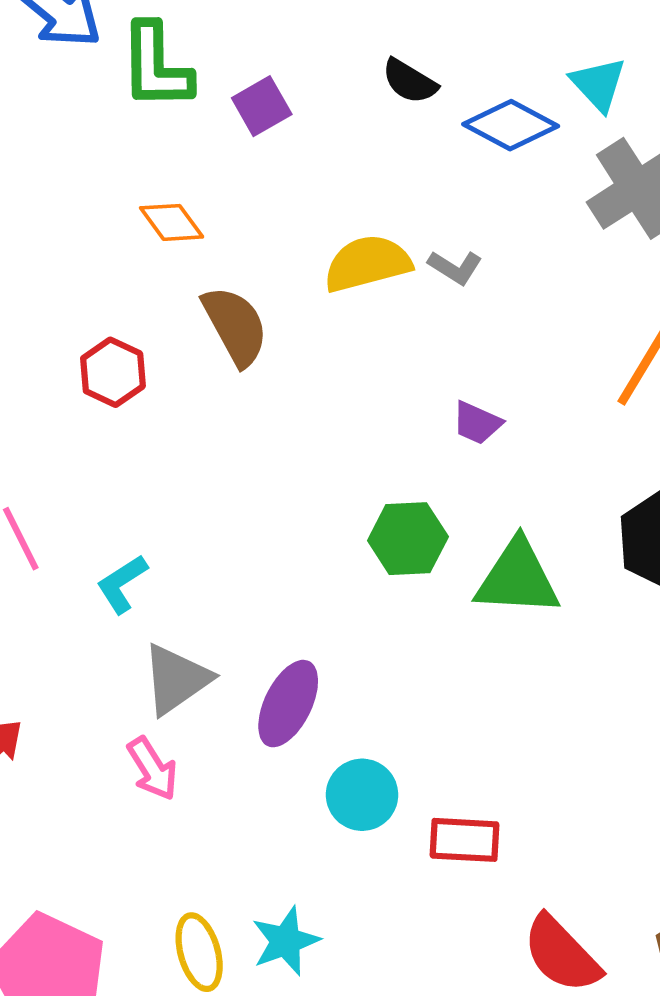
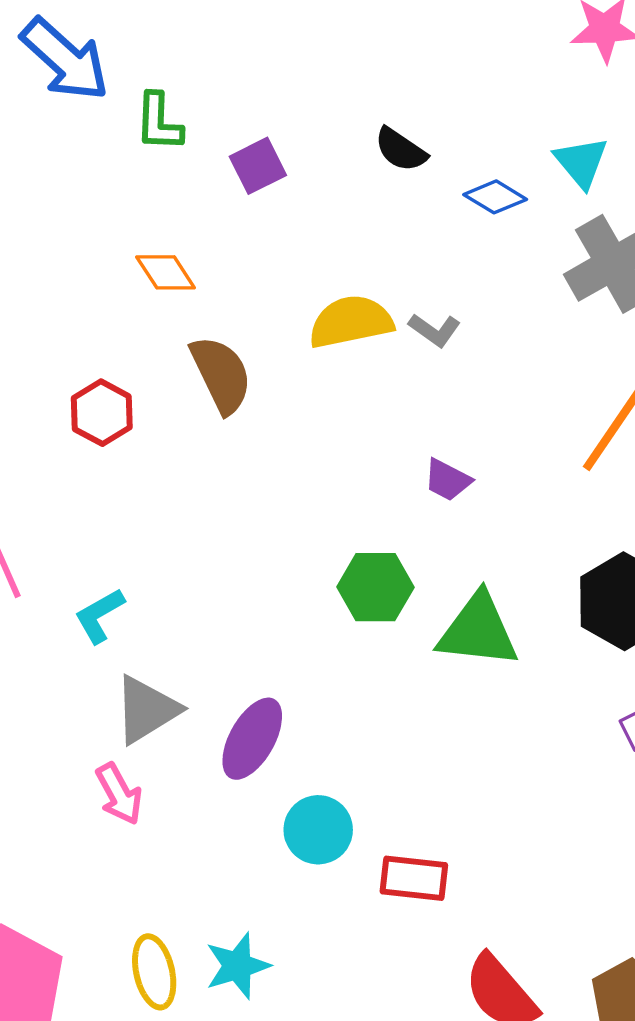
green L-shape: (156, 66) -> (159, 122), size x0.7
blue diamond: (511, 125) -> (495, 197), size x0.7

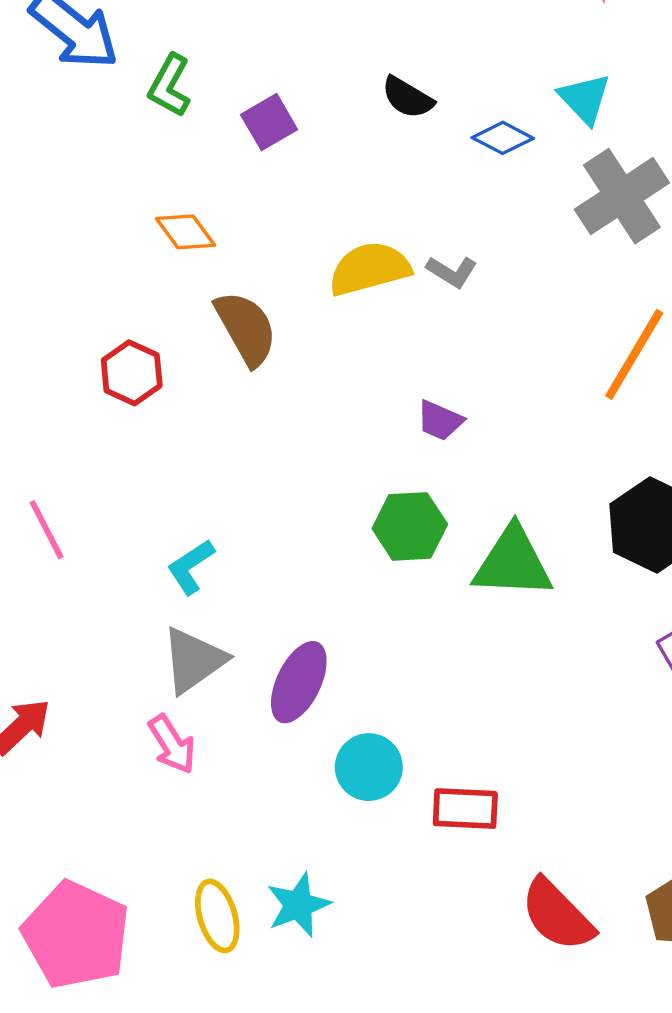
green L-shape: (159, 122) -> (170, 86), turned 30
purple trapezoid: (447, 480) -> (440, 420), moved
cyan L-shape: (99, 616) -> (191, 567), moved

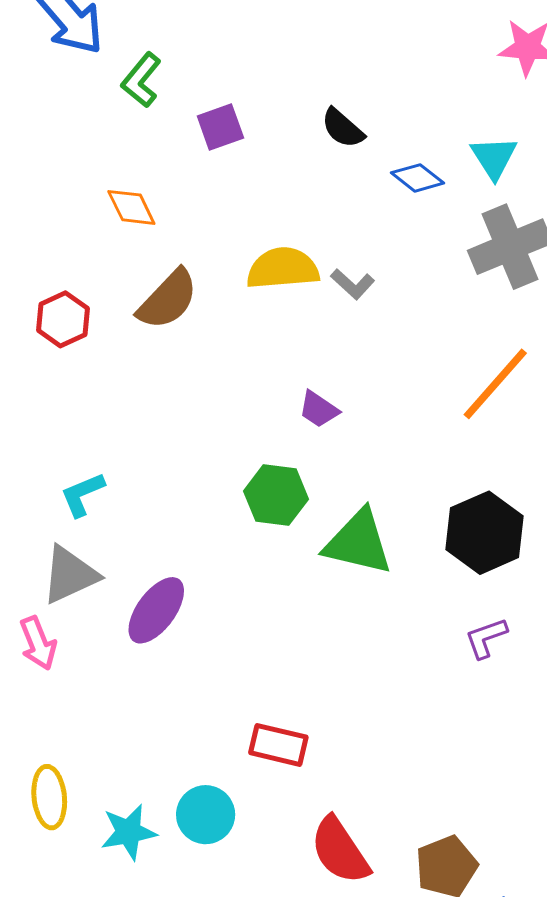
brown semicircle: (246, 328) -> (168, 299), turned 62
cyan circle: (369, 767) -> (206, 815), moved
cyan star: (298, 905) -> (129, 832), moved

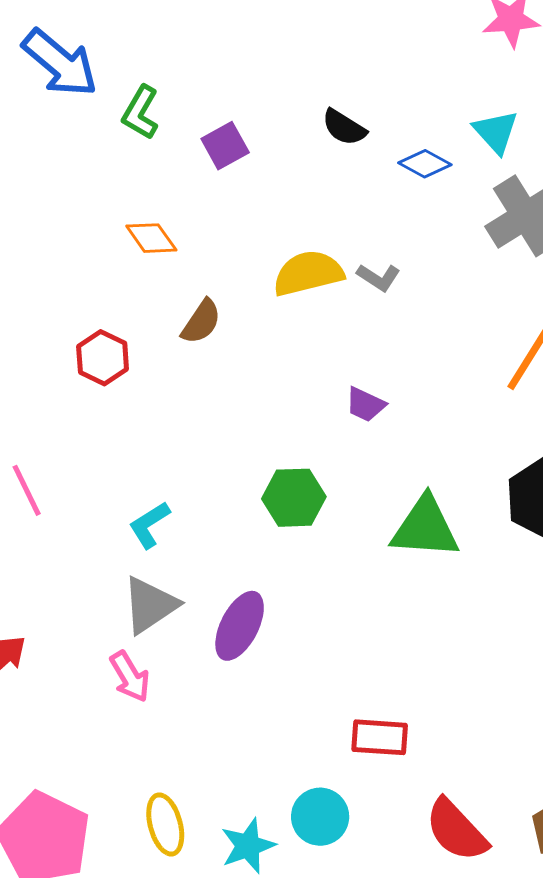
brown semicircle: (168, 299) -> (201, 322), size x0.7
green hexagon: (276, 495) -> (294, 498), moved

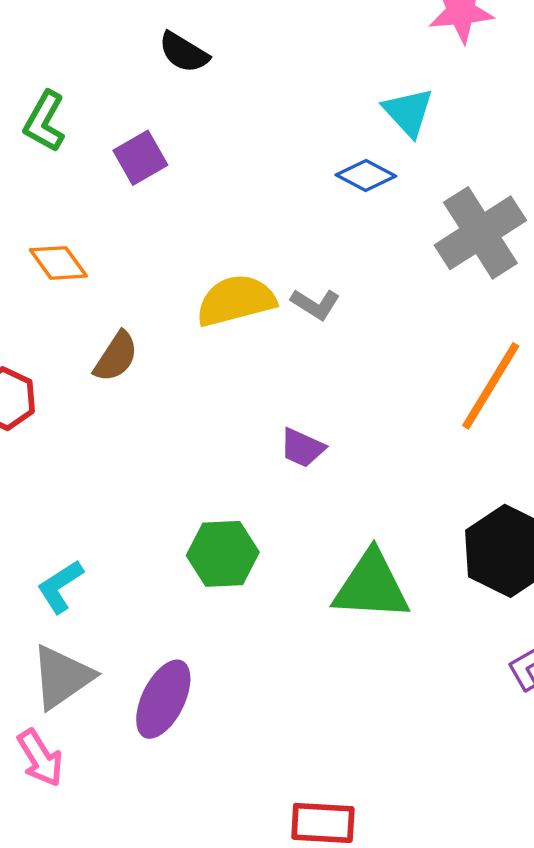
black semicircle: (344, 127) -> (184, 52), moved
cyan triangle: (496, 132) -> (408, 112), moved

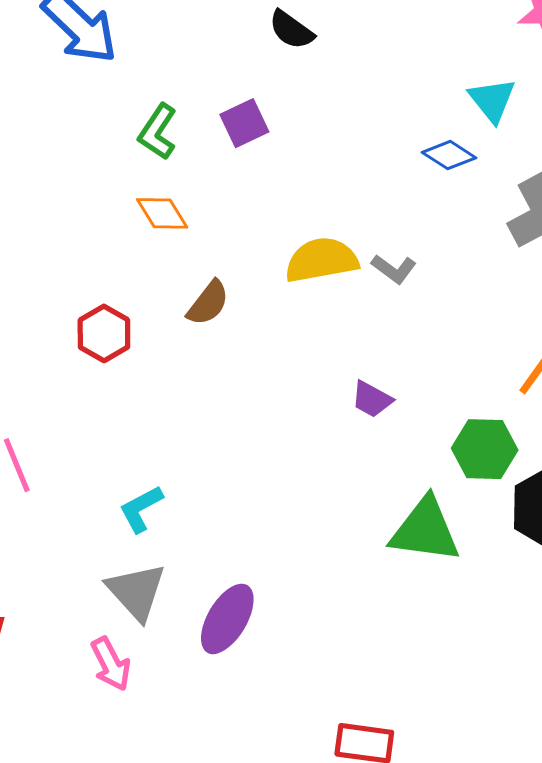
green L-shape: (45, 121) -> (158, 132), moved
green hexagon: (223, 554) -> (485, 449), moved
gray triangle: (62, 677) -> (136, 592), turned -42

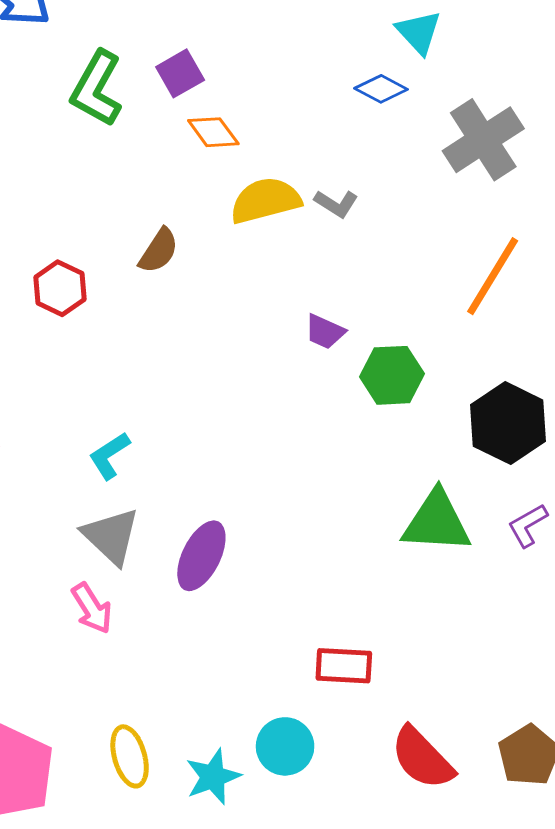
green L-shape: (158, 132) -> (97, 89), size x1.4
orange diamond: (162, 213) -> (213, 132), moved
green hexagon: (485, 449) -> (392, 375), moved
green triangle: (425, 530) -> (437, 522), moved

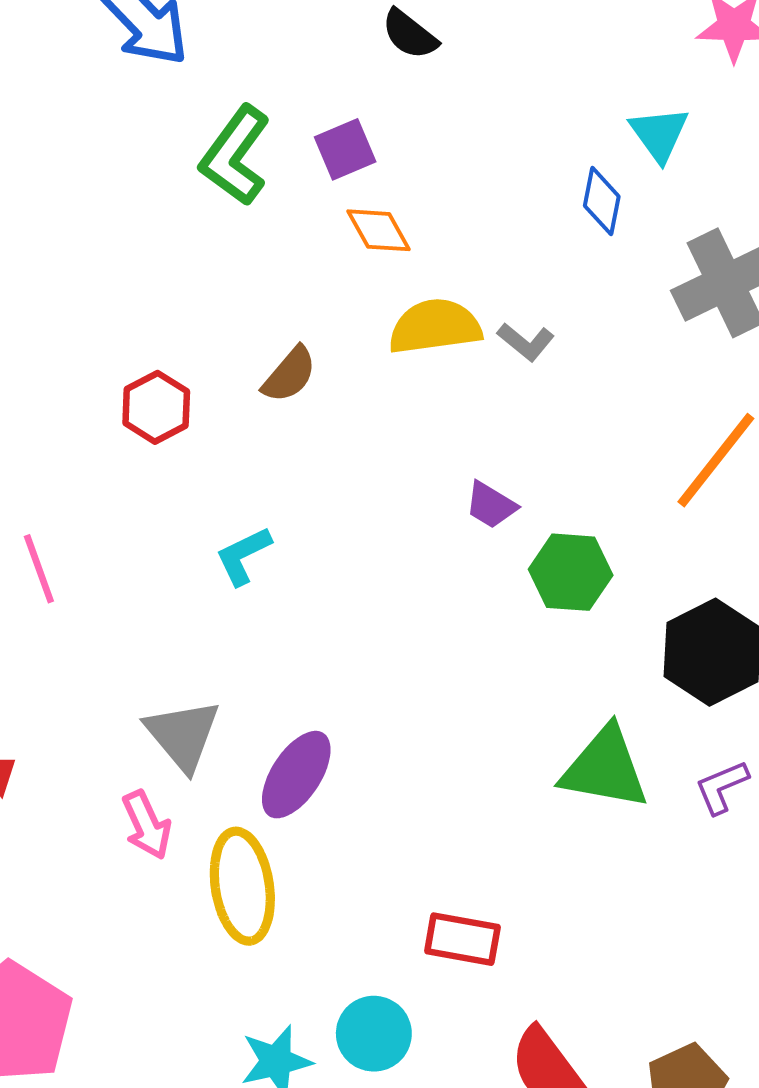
blue diamond: (381, 89) -> (602, 201), turned 66
cyan L-shape: (109, 456) -> (243, 556), moved
yellow ellipse: (130, 756) -> (242, 886), moved, size x1.4

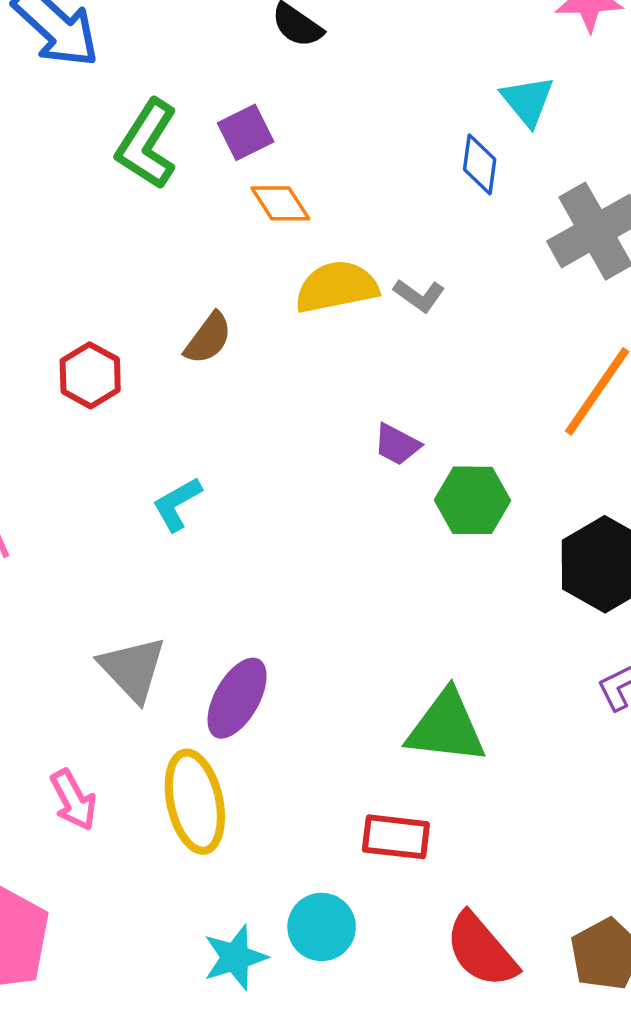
green triangle: (605, 768) -> (446, 727), moved
pink arrow: (147, 825) -> (73, 800), moved

